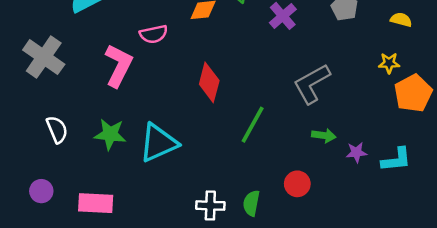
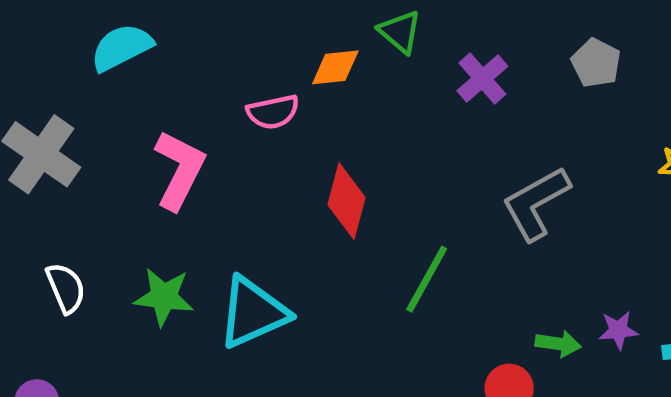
pink semicircle: (154, 34) -> (273, 112), moved
green arrow: (324, 136) -> (558, 344), moved

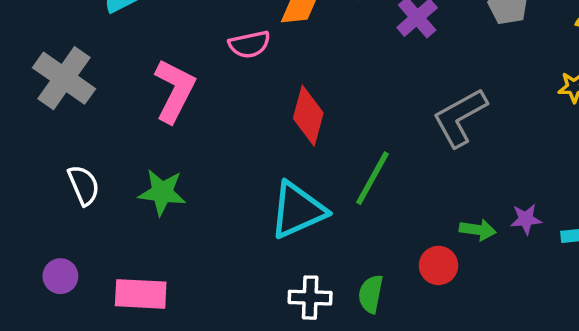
cyan triangle: (253, 312) -> (298, 210), moved

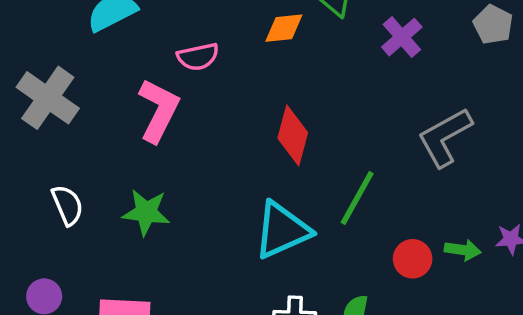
pink semicircle: (249, 44) -> (198, 57), moved
red circle: (438, 265) -> (413, 259), moved

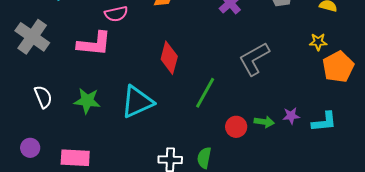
pink L-shape: (159, 110) -> (94, 44), turned 69
cyan triangle: (282, 230) -> (137, 102), moved

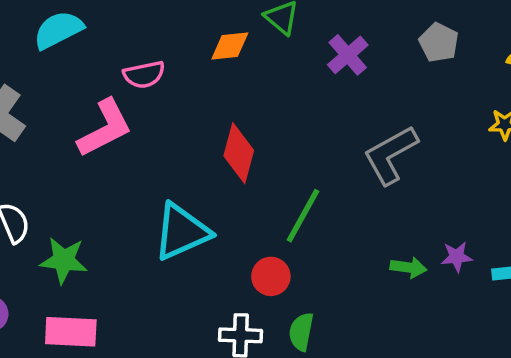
pink L-shape: (94, 44) -> (105, 128), turned -33
green star: (87, 101) -> (64, 260), moved
red circle: (236, 127) -> (271, 276), moved

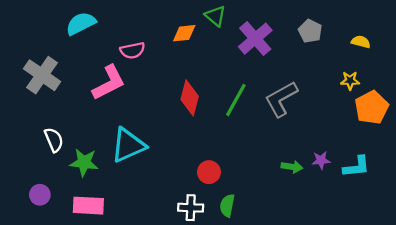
purple cross: (348, 55) -> (255, 39), size x1.4
green line: (303, 216) -> (236, 100), moved
cyan triangle: (182, 232) -> (128, 145), moved

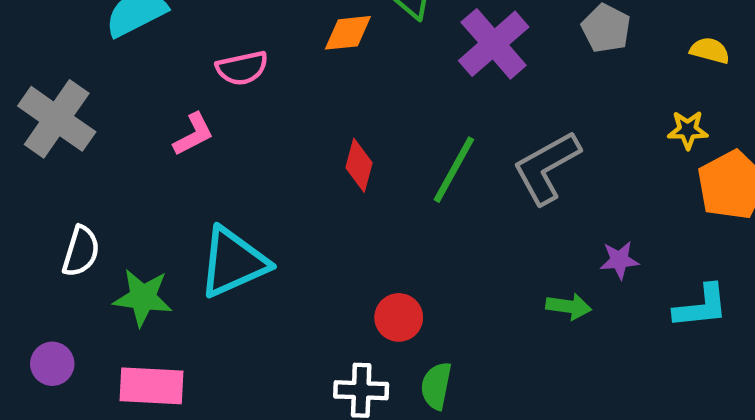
pink L-shape: (109, 83) -> (193, 134), size x0.6
red diamond: (190, 98) -> (359, 165), size x0.7
white semicircle: (54, 140) -> (81, 251), turned 40
purple star: (321, 160) -> (619, 260), moved

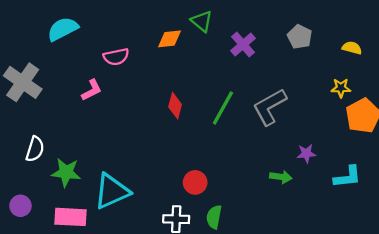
purple cross: (494, 44) -> (243, 44), size x0.7
cyan triangle: (233, 262) -> (112, 191), moved

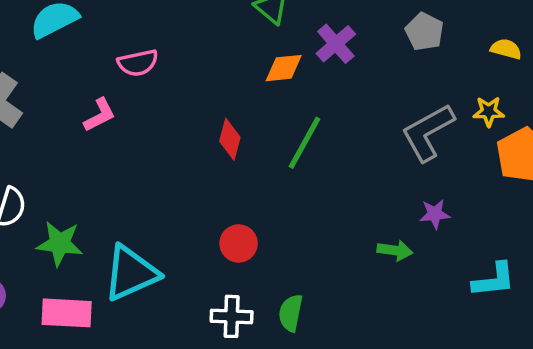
orange diamond: (170, 39) -> (284, 68), moved
gray L-shape: (270, 107) -> (428, 132), moved
cyan L-shape: (348, 177) -> (494, 280), moved
red circle: (195, 182) -> (239, 243), moved

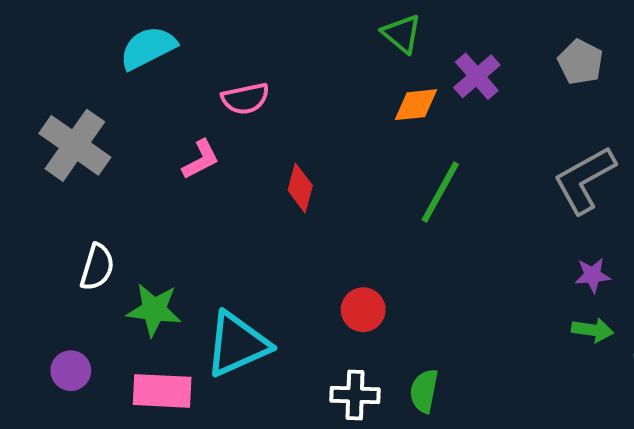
red diamond: (230, 139) -> (300, 188), moved
green arrow: (395, 250) -> (593, 330), moved

